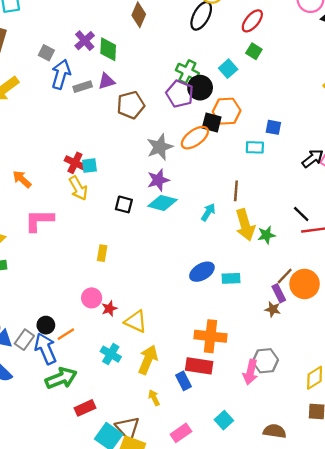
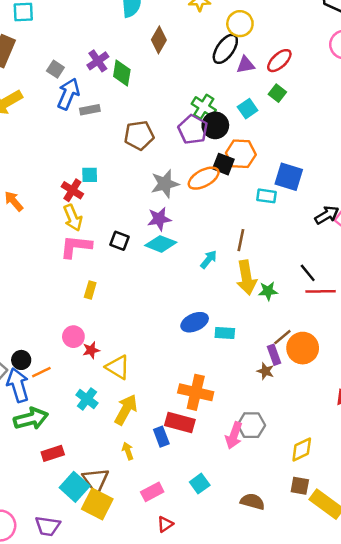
purple triangle: (106, 81) -> (246, 65), moved
blue square: (273, 127) -> (289, 177), size x1.6
cyan square: (89, 166) -> (90, 175), moved
pink L-shape: (39, 220) -> (76, 246), moved

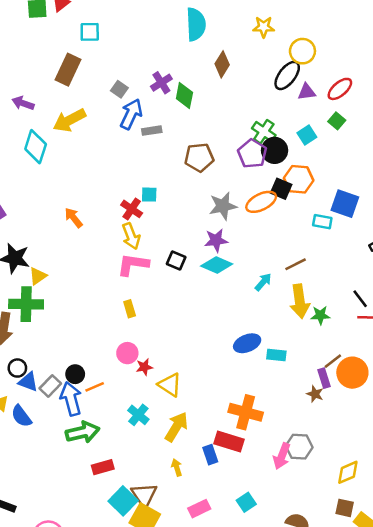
brown line: (241, 240) -> (296, 264), turned 50
yellow rectangle: (90, 290) -> (130, 309), moved, turned -35

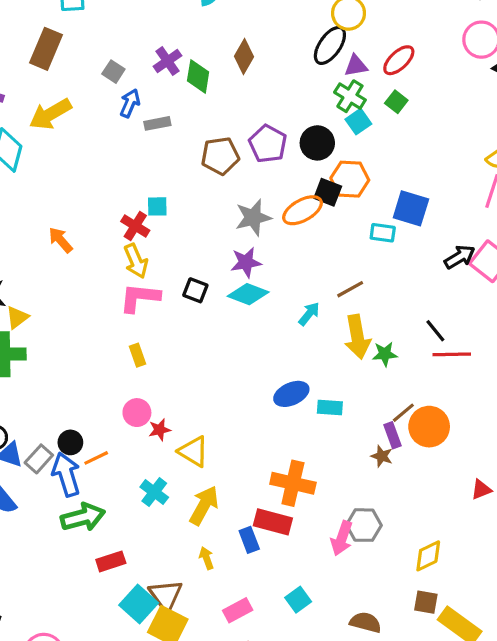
brown diamond: (222, 64) -> (244, 57), moved
blue arrow: (131, 114) -> (130, 103), size x0.7
green cross: (264, 132) -> (350, 96), moved
purple pentagon: (252, 154) -> (268, 144), moved

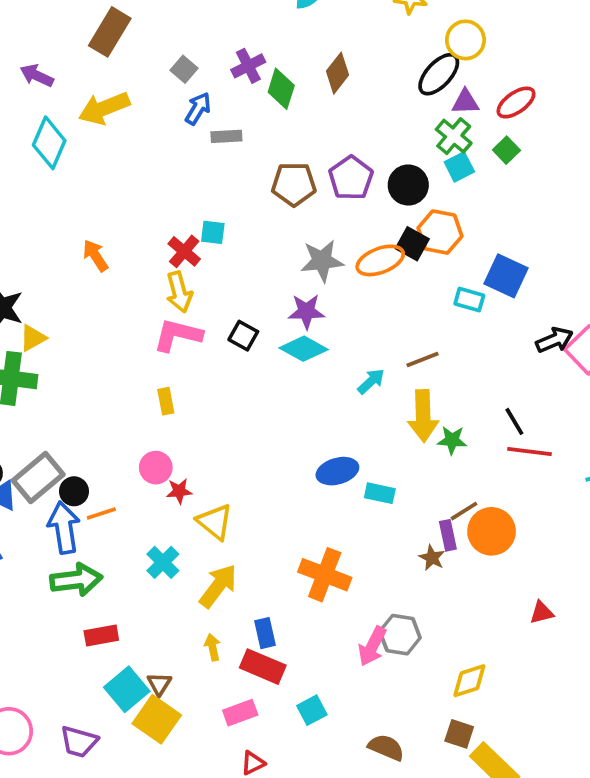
gray rectangle: (39, 459) -> (38, 478), moved, size x1.5
red rectangle: (273, 522) -> (263, 667), moved
brown triangle: (166, 596) -> (159, 684), size x0.6

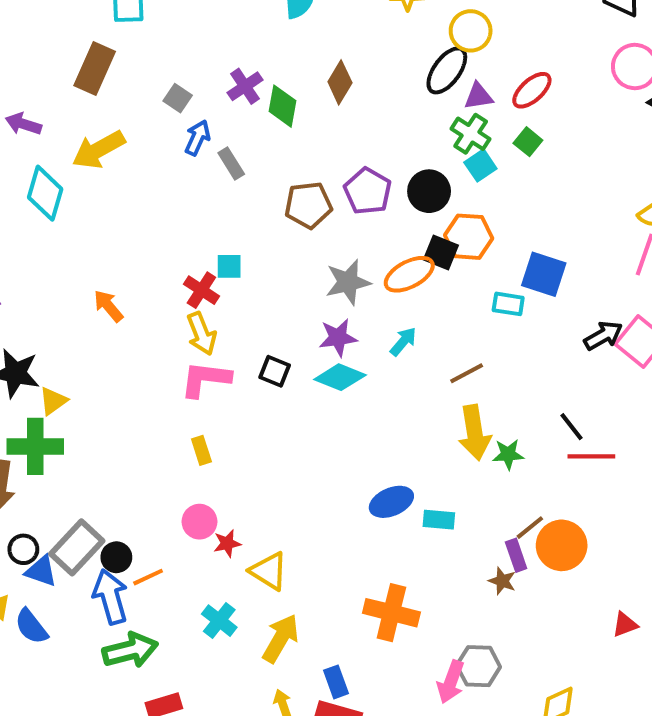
gray rectangle: (226, 136) -> (231, 163), turned 68
cyan arrow: (371, 381) -> (403, 342), moved

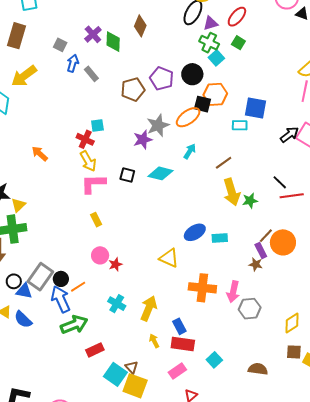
purple star: (338, 338) -> (143, 140), moved
yellow triangle: (269, 571) -> (169, 258), moved
pink arrow: (451, 682) -> (233, 292), moved

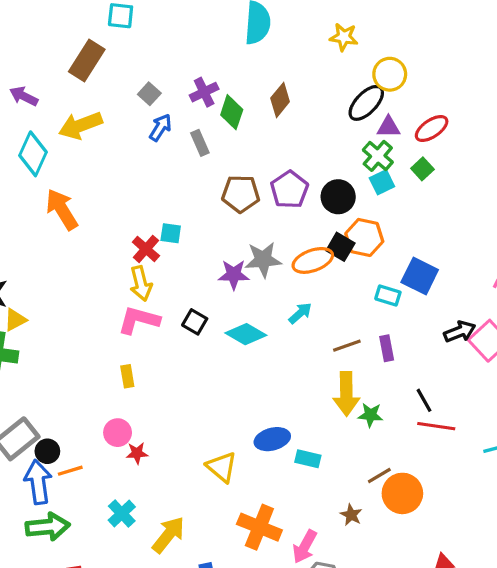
gray rectangle: (91, 74) -> (200, 143), moved
orange arrow: (40, 154) -> (62, 209), moved, size x1.5
purple rectangle: (261, 251) -> (387, 348), moved

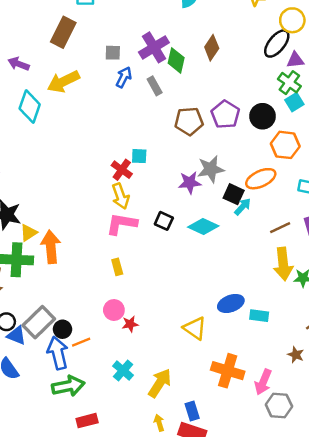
purple cross: (204, 92) -> (154, 47), size x1.4
gray square: (149, 94) -> (113, 53), turned -35
orange arrow: (62, 209) -> (51, 247), moved, turned 32
black square: (340, 247) -> (234, 194), moved
orange ellipse: (313, 260) -> (261, 179), moved

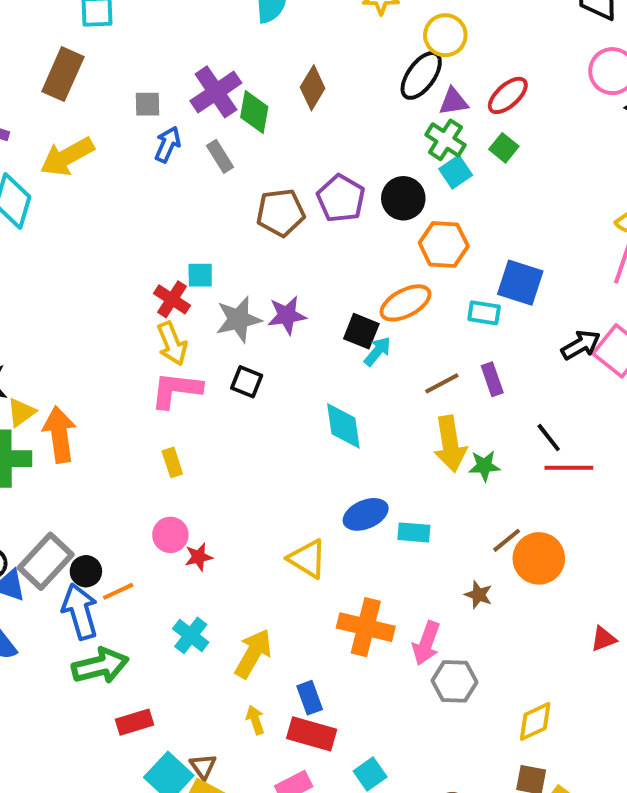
gray star: (211, 169) -> (238, 319), moved
cyan diamond: (203, 226) -> (343, 426), moved, turned 60

